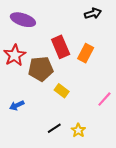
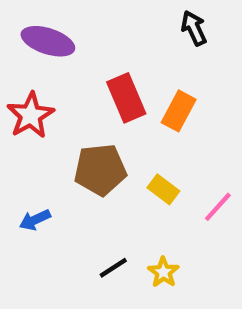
black arrow: (93, 13) -> (194, 28), turned -98
brown pentagon: (41, 69) -> (100, 170), moved
yellow rectangle: (62, 91) -> (163, 189), moved

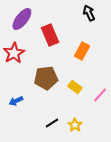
purple ellipse: (48, 41) -> (22, 19), turned -70
red rectangle: (126, 98) -> (50, 35), moved

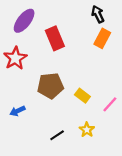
orange rectangle: (82, 51) -> (102, 38), moved
yellow star: (75, 125) -> (87, 130), moved

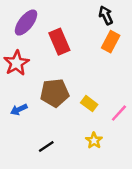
blue arrow: (17, 111) -> (19, 110), moved
black line: (57, 135) -> (46, 146), moved

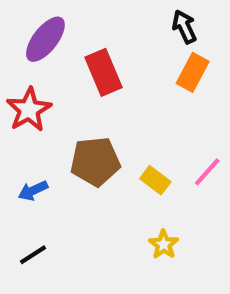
pink line: (119, 113) -> (207, 172), moved
black line: (46, 146) -> (33, 255), moved

